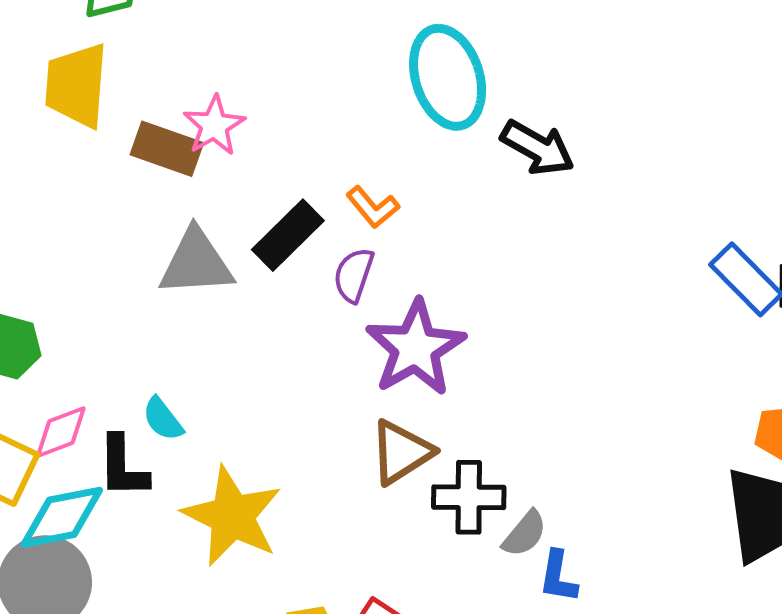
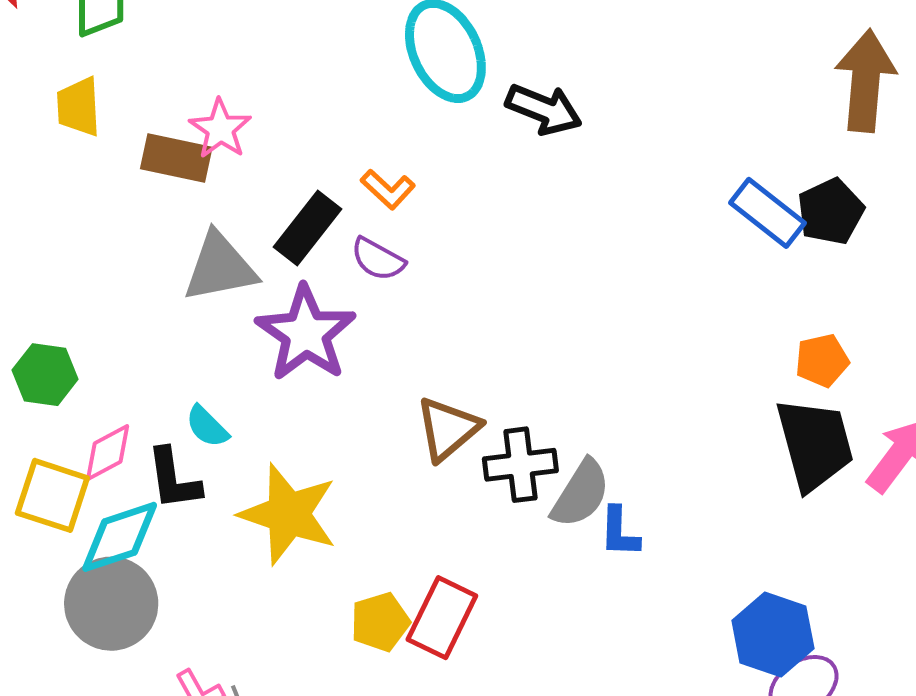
yellow trapezoid: (76, 85) -> (78, 107), size x0.7
purple semicircle: (354, 275) -> (378, 259), turned -72
purple star: (415, 348) -> (306, 333), moved
gray semicircle: (525, 534) -> (581, 494), size x1.4

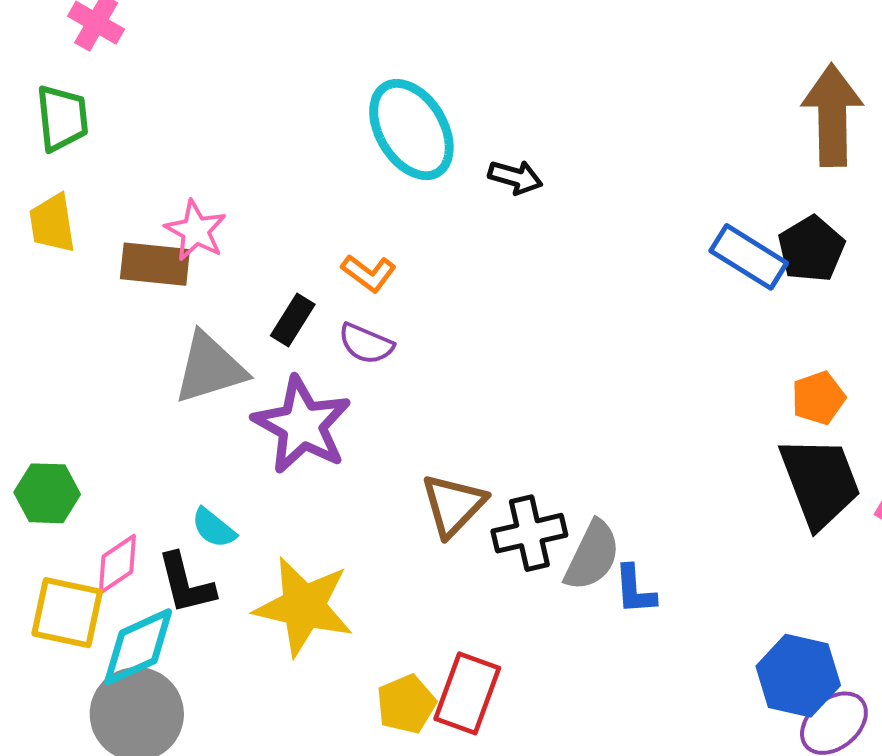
black arrow: (544, 109) -> (515, 177), size x0.7
black rectangle: (307, 228) -> (293, 320), size x0.7

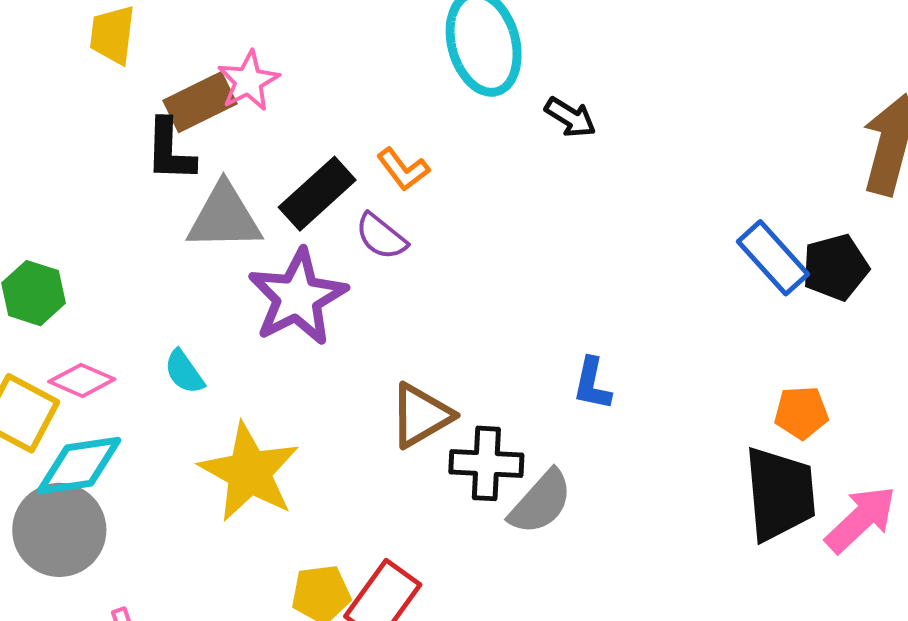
brown rectangle: (155, 264) -> (200, 102), turned -48
black rectangle: (293, 320) -> (317, 194), size x1.5
pink diamond: (117, 564) -> (82, 380), turned 42
black L-shape: (186, 584) -> (170, 150), moved
blue L-shape: (635, 590) -> (592, 384), moved

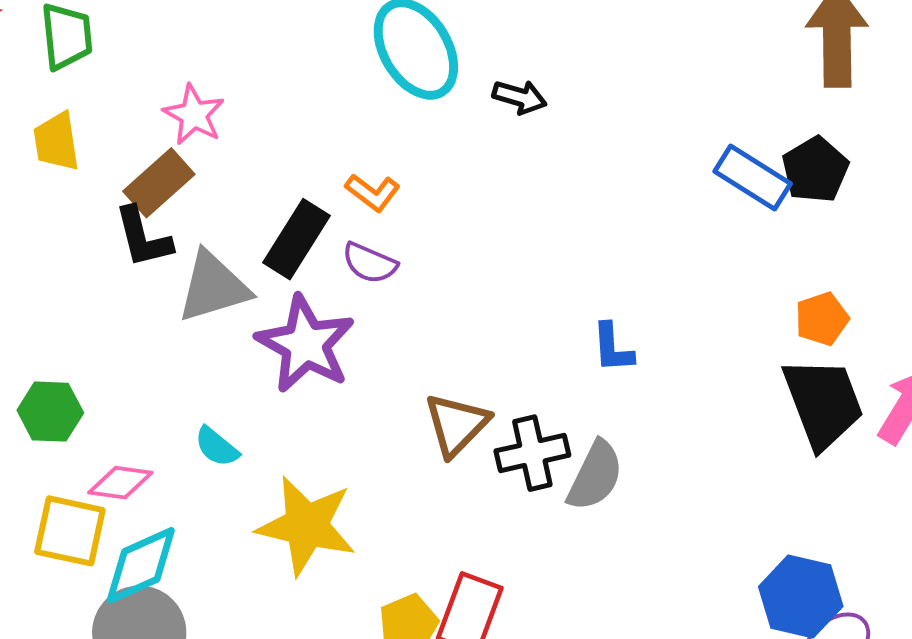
pink star: (248, 81) -> (194, 115), moved

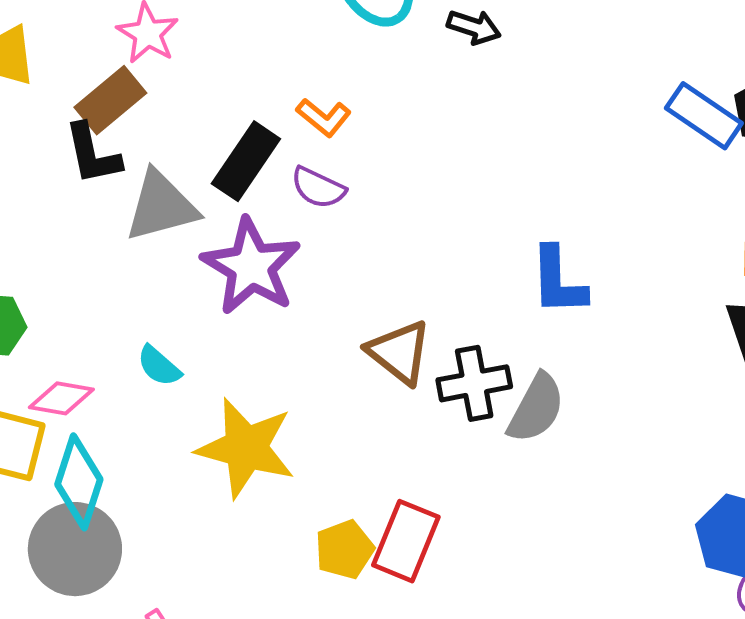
blue L-shape: (613, 348) -> (558, 281), size x1.4
brown triangle: (456, 425) -> (399, 352), turned -38
cyan diamond: (141, 565) -> (79, 482), turned -50

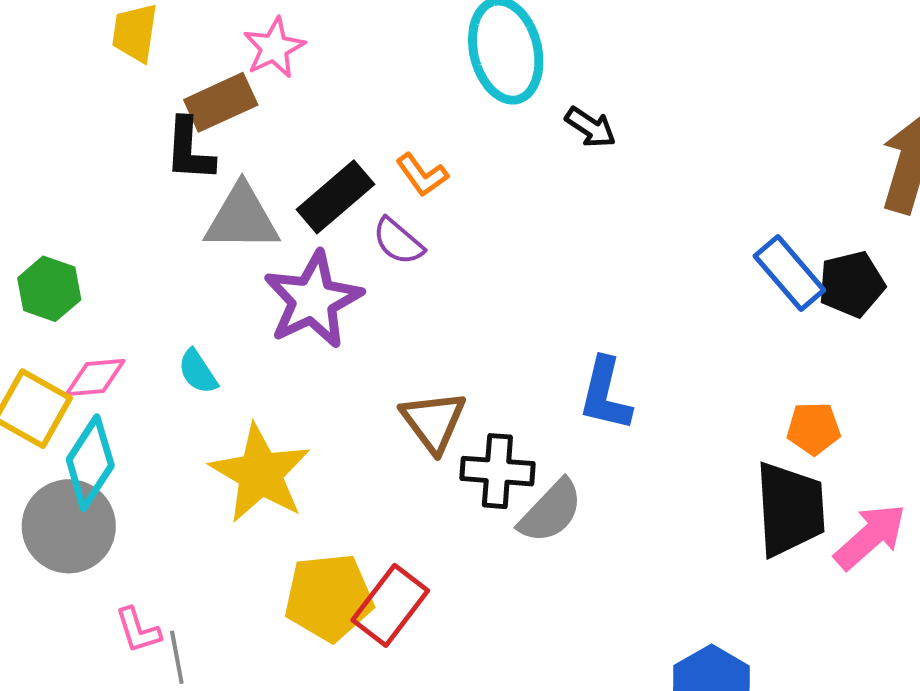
pink diamond: (61, 398) -> (95, 377), turned -30
yellow pentagon: (345, 549) -> (329, 597), size x1.5

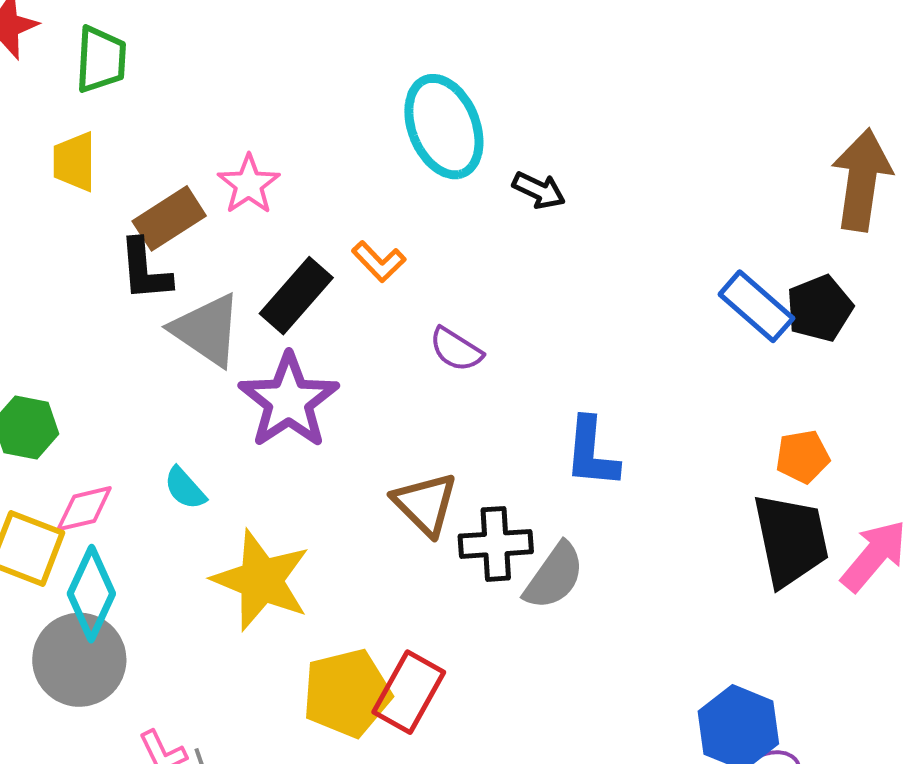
pink star: (274, 48) -> (249, 184), moved
gray triangle: (242, 218) -> (207, 330), turned 42
purple semicircle: (398, 241) -> (456, 349), moved

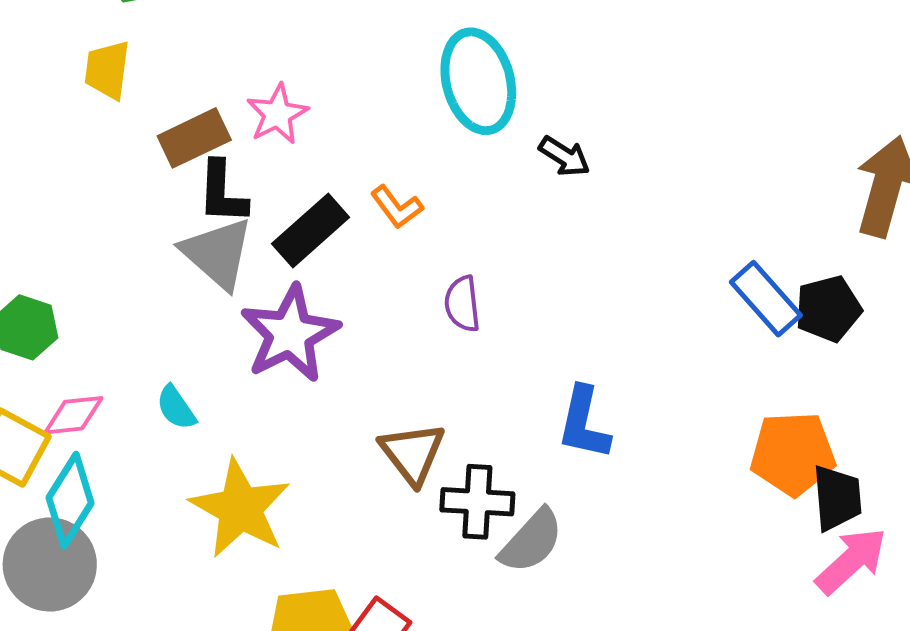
black L-shape: (145, 270) -> (222, 192), moved
purple semicircle: (456, 349) -> (462, 304), turned 44
orange pentagon: (803, 457) -> (793, 454), size x1.6
black trapezoid: (791, 540) -> (837, 498), moved, size x0.7

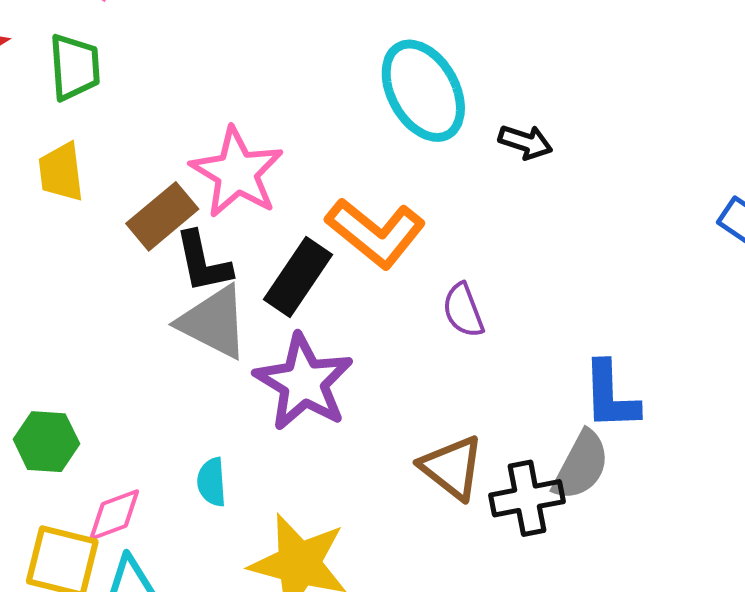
pink star: (277, 114) -> (237, 172), size x1.5
orange L-shape: (397, 207) -> (376, 233), size x1.8
cyan semicircle: (176, 408) -> (212, 482), turned 45
gray semicircle: (531, 541) -> (581, 465), moved

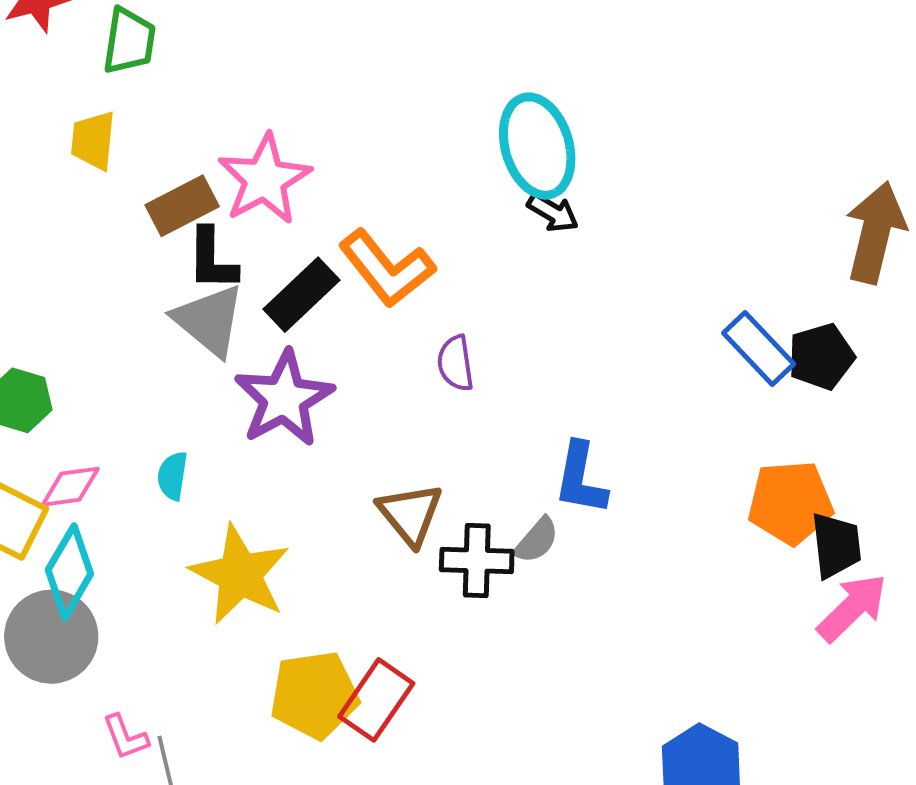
cyan ellipse: (423, 91) -> (537, 146), moved
gray semicircle: (581, 465) -> (537, 540), size x0.7

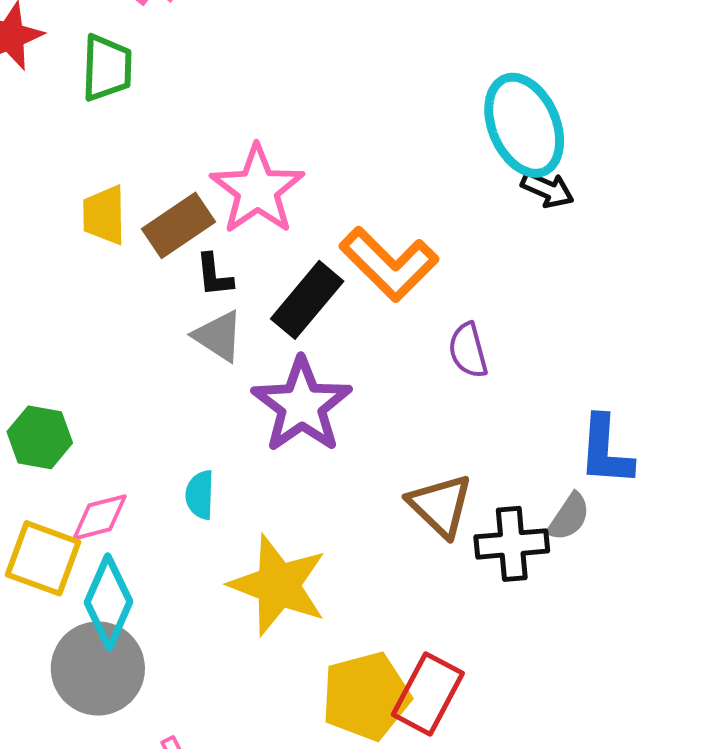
yellow trapezoid: (93, 140) -> (104, 215), moved
black L-shape: (212, 259) -> (214, 275), size x0.7
gray triangle: (209, 320) -> (218, 336), size x0.7

